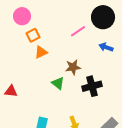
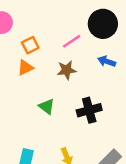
orange square: (33, 35) -> (30, 45), moved
brown star: (73, 67) -> (67, 70), moved

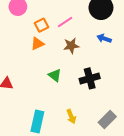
pink line: (72, 41) -> (65, 22), moved

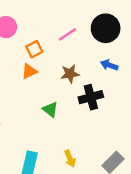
pink line: (65, 22) -> (67, 34), moved
black cross: (90, 78) -> (91, 97), moved

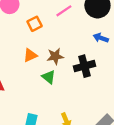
orange triangle: (29, 71) -> (30, 55), moved
brown star: (70, 74) -> (55, 56), moved

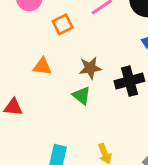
orange triangle: (30, 55) -> (42, 66), moved, turned 32

